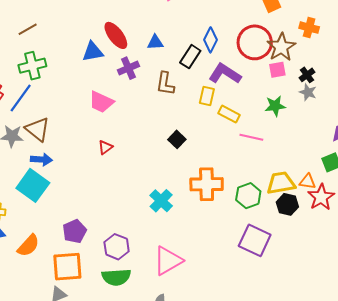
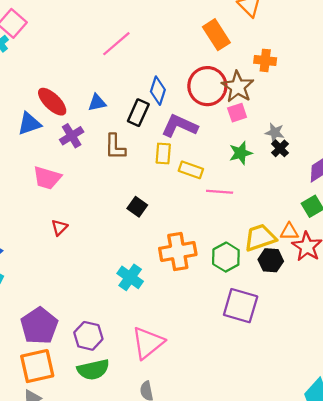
black cross: (307, 75) -> (280, 148), moved
purple pentagon: (75, 231) -> (39, 326), size x1.4

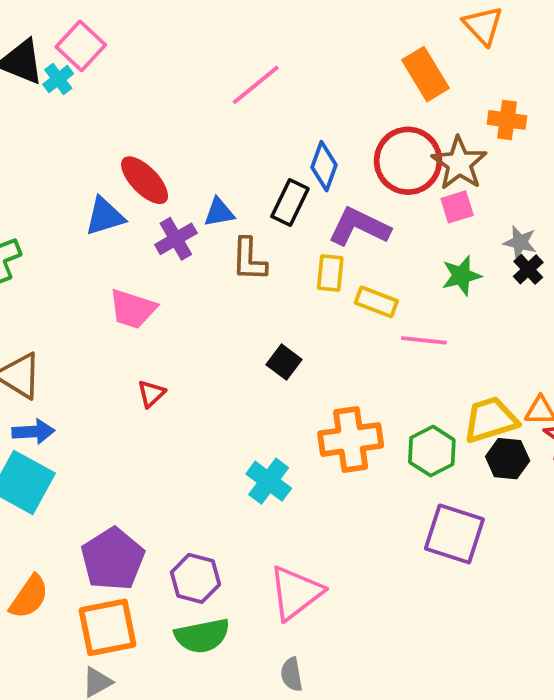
blue triangle: (97, 103) -> (219, 212), moved

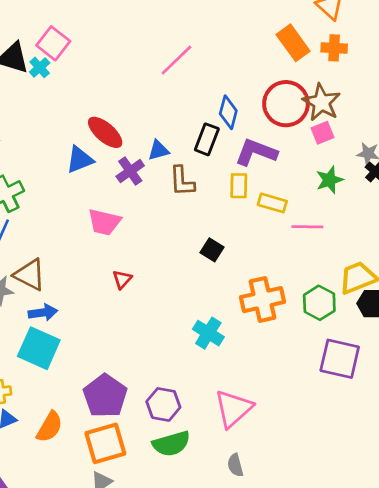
orange cross: (507, 120) -> (334, 48), moved

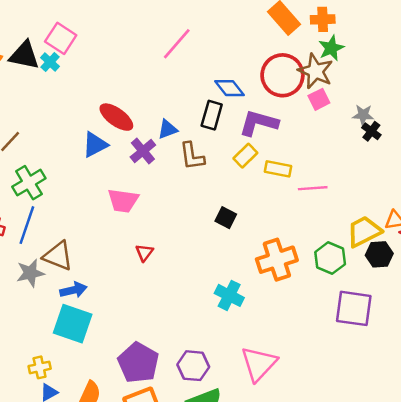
blue diamond: (228, 112) -> (229, 88), turned -48
green star: (329, 180) -> (331, 48), moved
yellow rectangle: (239, 186) -> (245, 156), turned 50

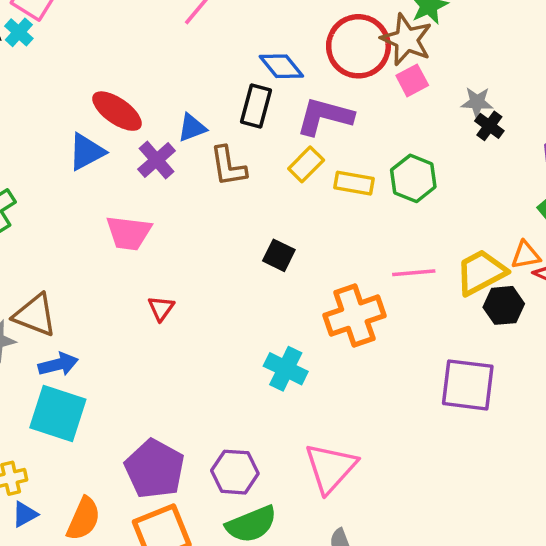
pink line: (313, 188) -> (414, 273), moved
green hexagon: (330, 258) -> (413, 178), moved

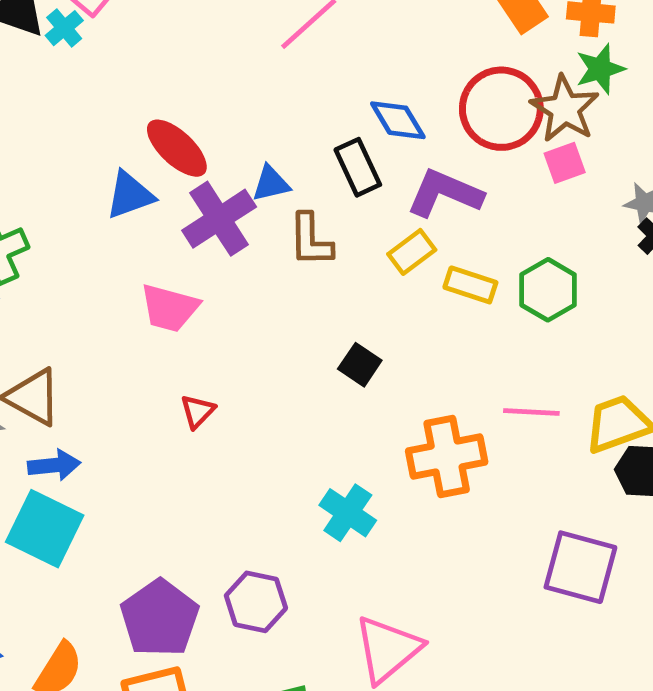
black rectangle: (256, 106) -> (358, 167), turned -48
purple cross: (157, 160) -> (219, 219), size x1.4
purple hexagon: (235, 472) -> (256, 602), moved

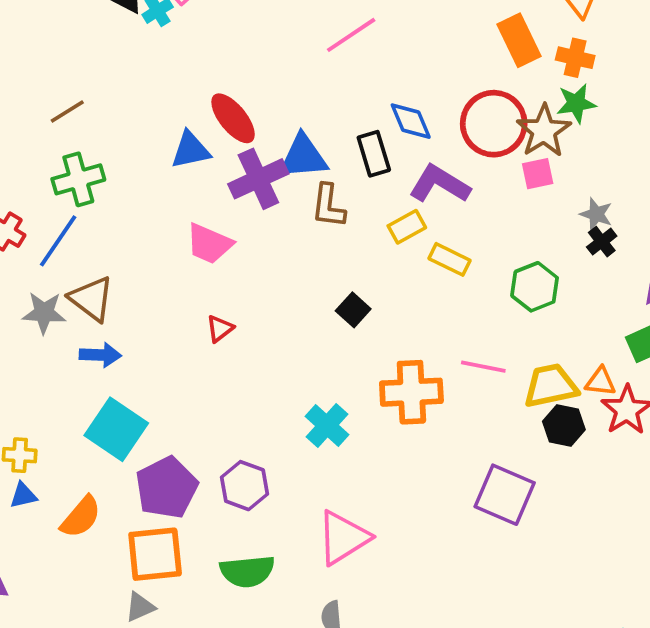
blue triangle: (271, 184) -> (303, 157), size x1.6
green hexagon: (548, 290) -> (535, 287), moved
cyan square: (45, 529) -> (116, 429), moved

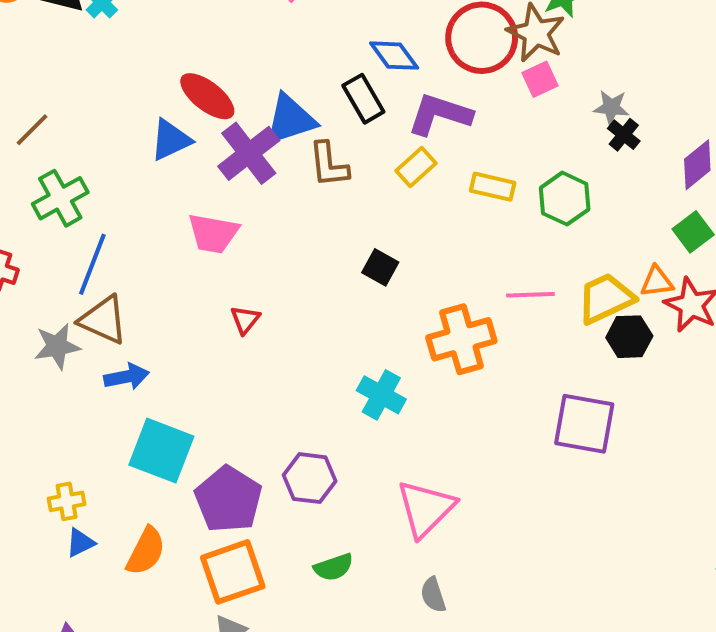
blue line: (58, 241) -> (92, 264), moved
yellow rectangle: (449, 259) -> (493, 187), moved
green semicircle: (247, 571) -> (334, 567), size x0.7

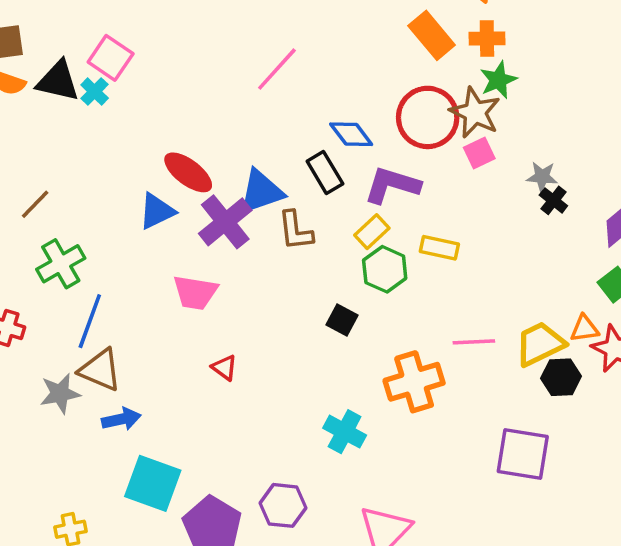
green hexagon: (565, 199) -> (385, 269), moved
red triangle: (245, 320) -> (224, 368), turned -32

